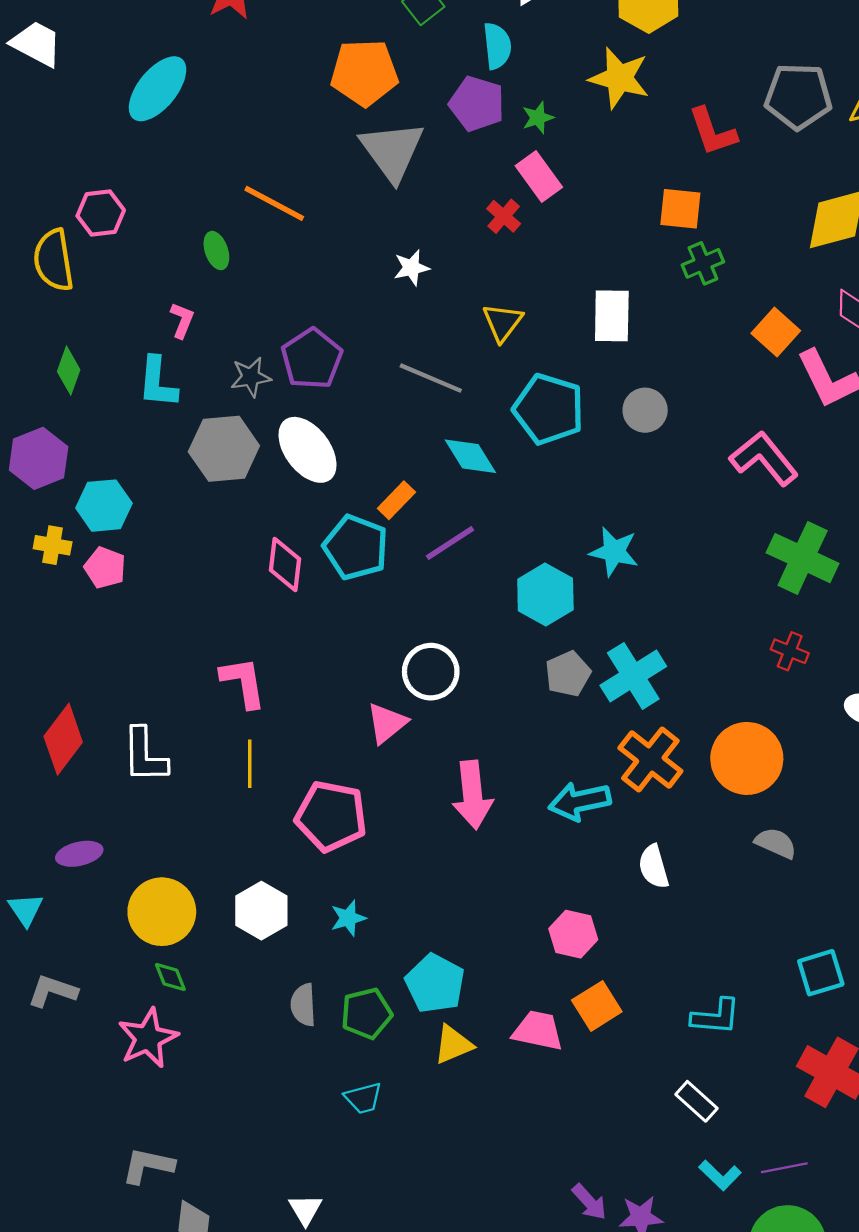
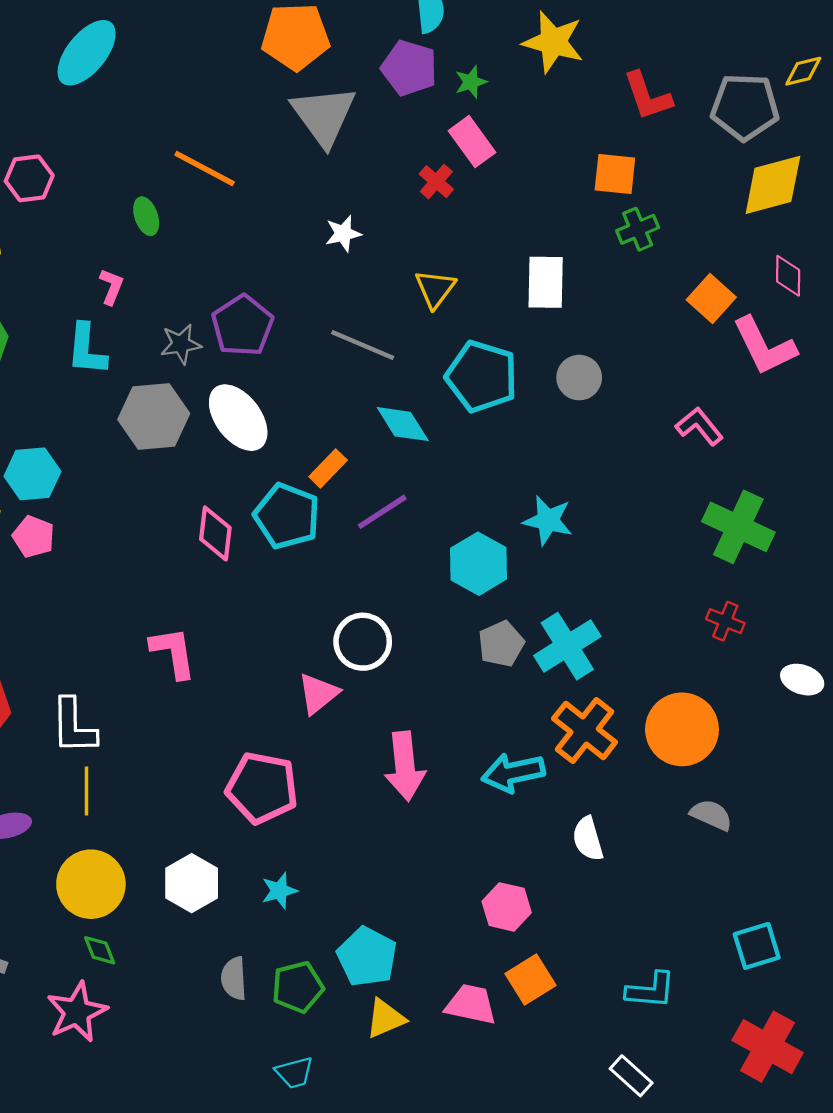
gray pentagon: (798, 96) -> (745, 107), moved
pink L-shape: (764, 458) -> (699, 426), size x0.7
yellow line: (250, 764) -> (87, 791), moved

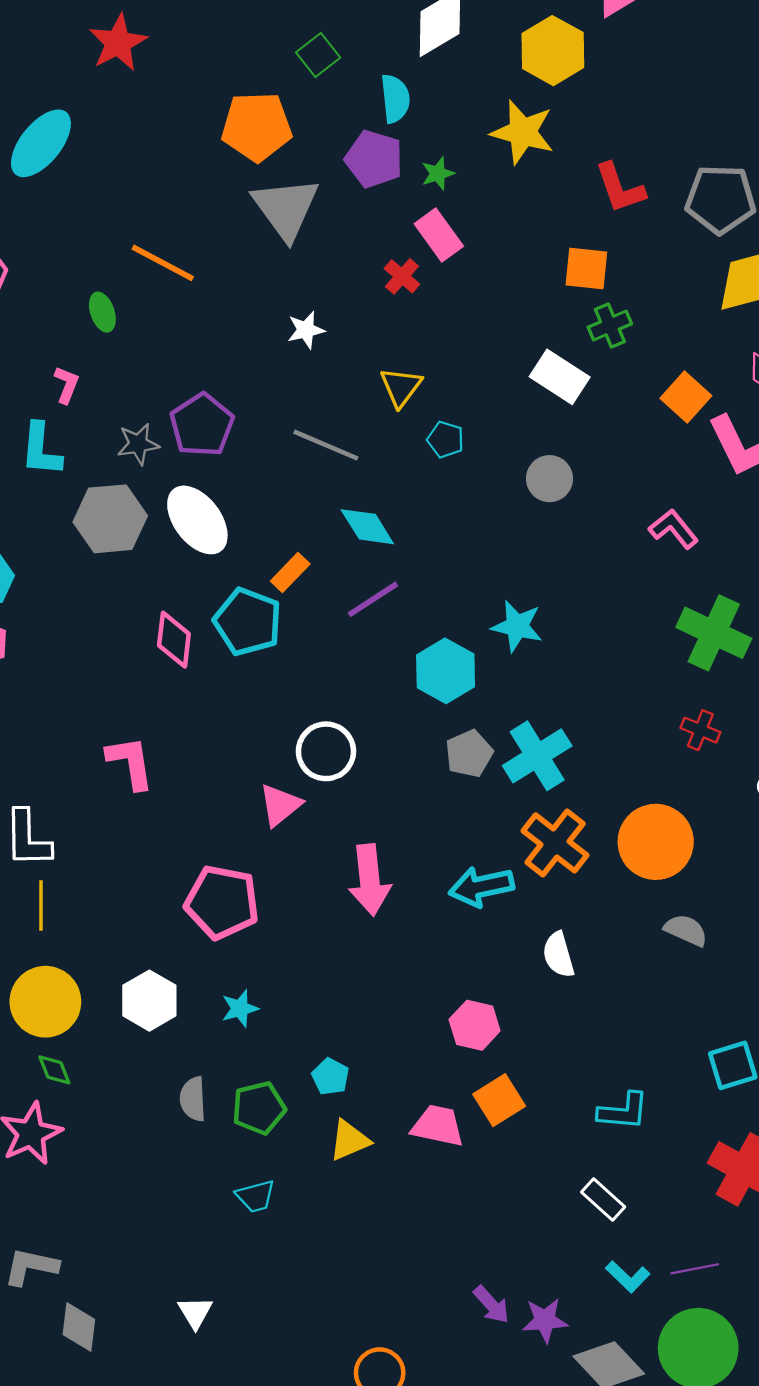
white rectangle: (546, 282) -> (560, 377), moved, turned -58
cyan pentagon: (482, 376) -> (446, 440), moved, size x0.5
purple line: (382, 512) -> (373, 599), moved
cyan pentagon: (367, 957) -> (330, 1077), size x0.6

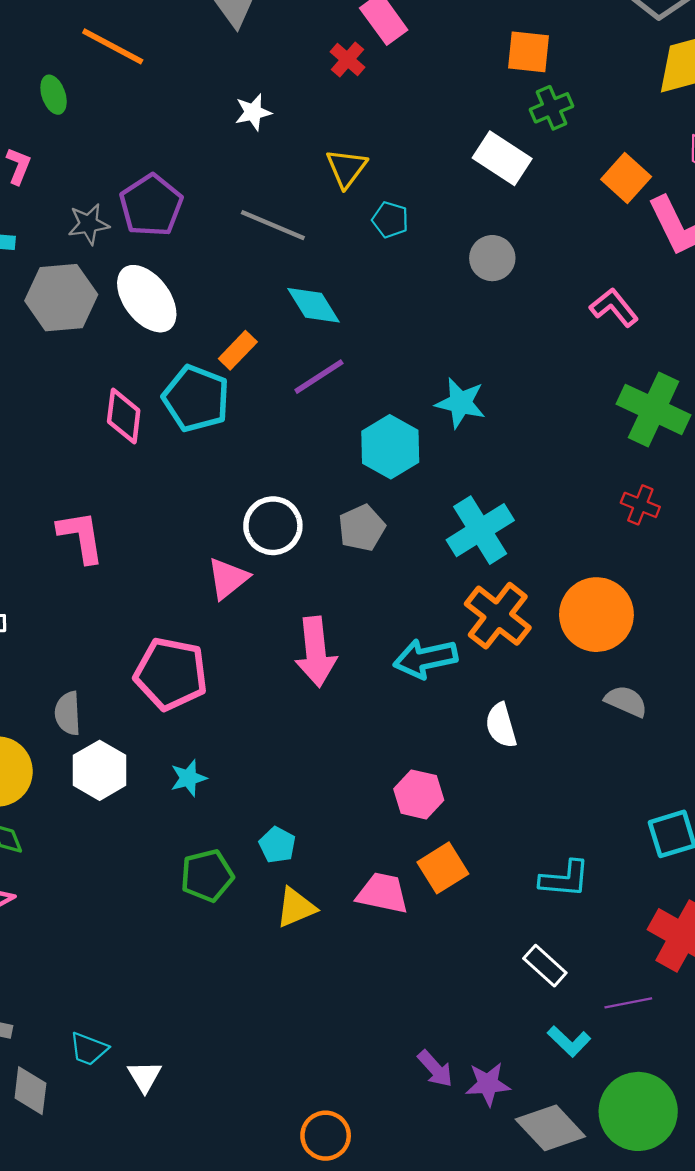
gray pentagon: (469, 754) -> (362, 528), moved
gray semicircle: (193, 1099) -> (68, 713), moved
cyan trapezoid: (256, 1196) -> (89, 1049), moved, turned 36
purple line: (695, 1269) -> (628, 1003), moved

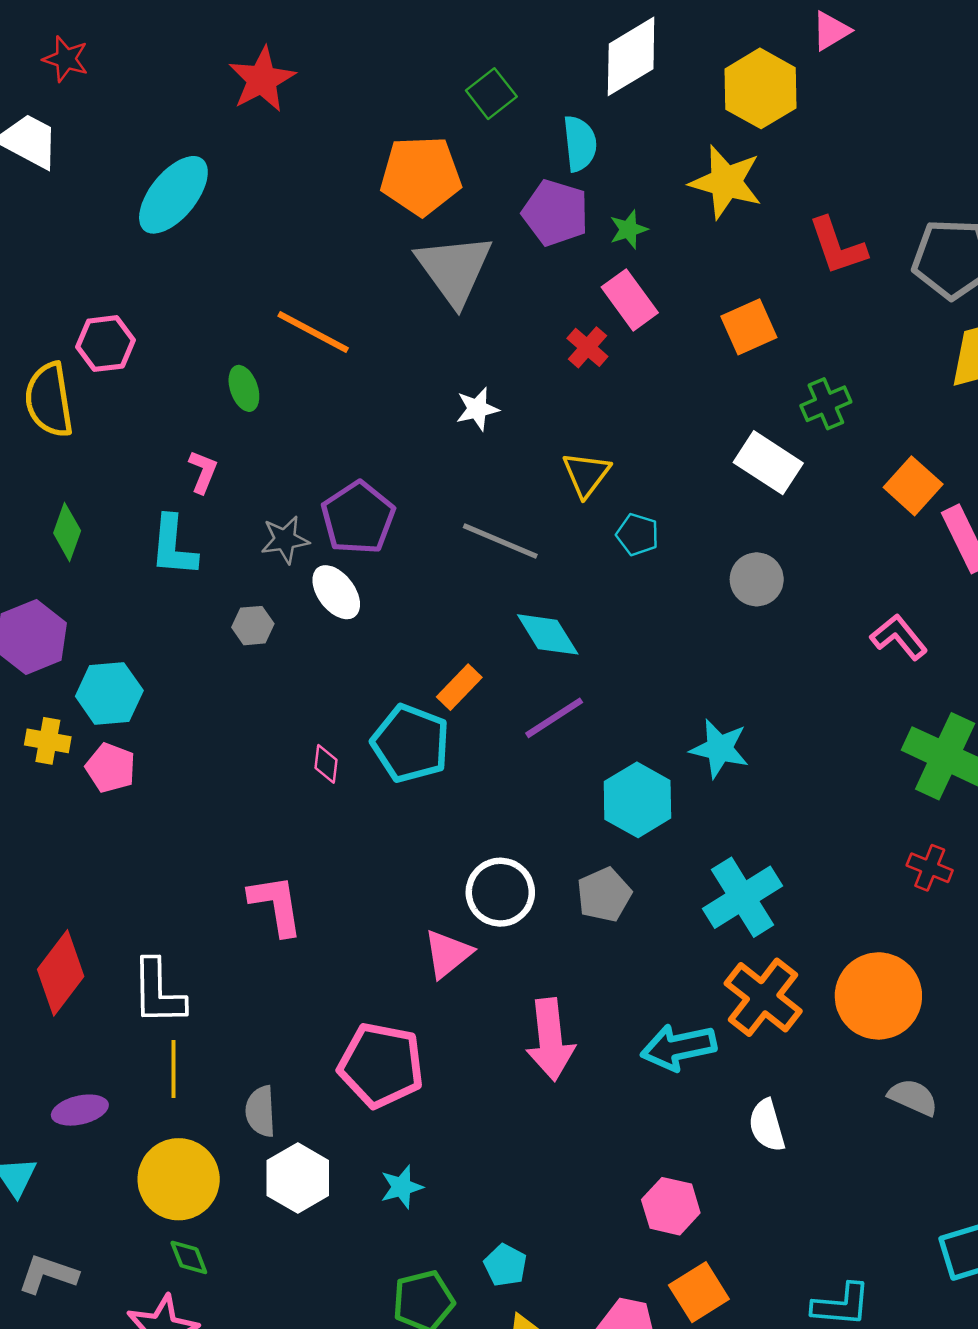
orange square: (528, 52) -> (749, 327), moved, turned -30
gray hexagon: (61, 298) -> (253, 626), size x0.5
white ellipse: (147, 299) -> (336, 592), moved, size x0.7
pink diamond: (124, 416) -> (326, 764), size x0.6

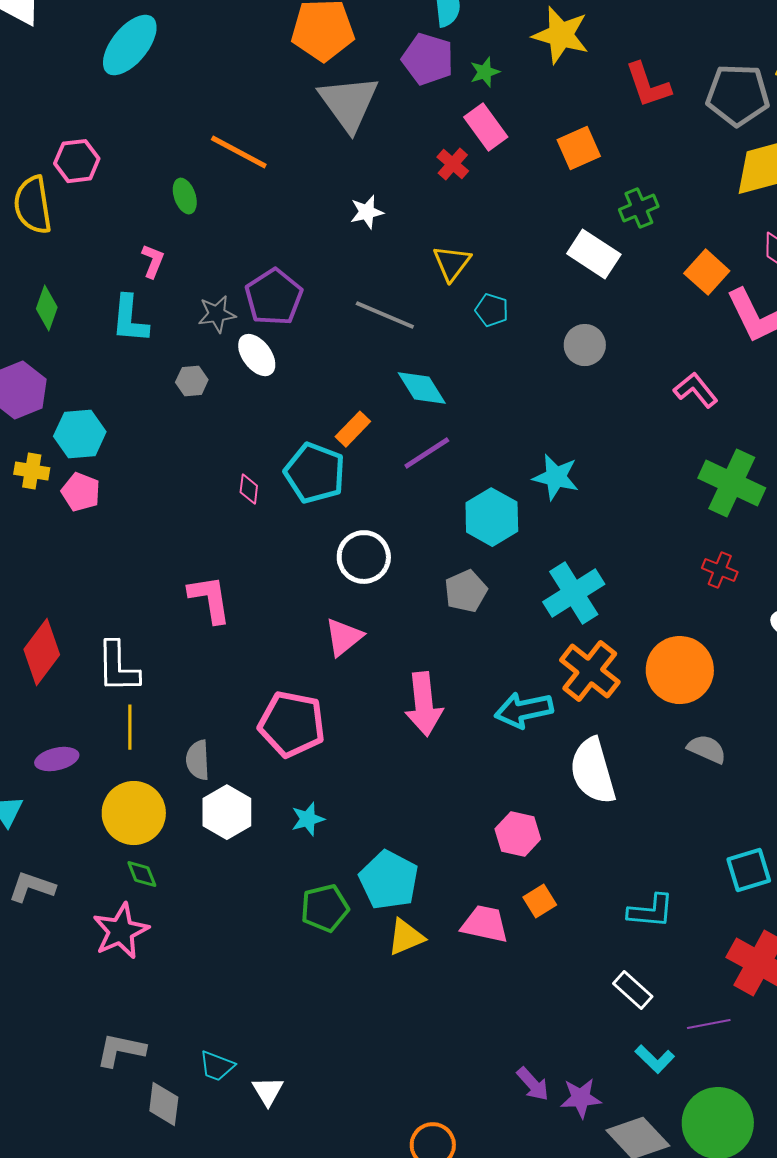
white circle: (500, 892) -> (364, 557), moved
white semicircle: (767, 1125) -> (593, 771), size x1.6
cyan pentagon: (505, 1265) -> (389, 880), size x1.8
orange square: (699, 1292) -> (540, 901), size x0.7

